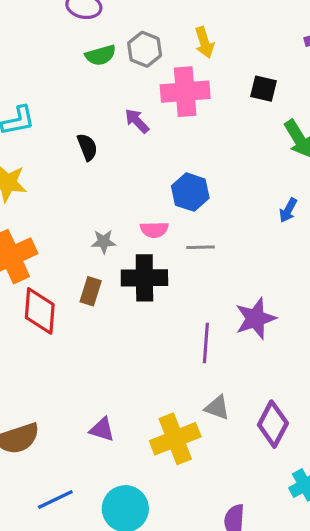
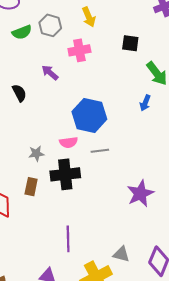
pink cross: (185, 92) -> (79, 50), size x0.7
blue hexagon: (190, 192) -> (89, 115), size x1.4
blue arrow: (288, 210) -> (145, 103), moved
purple line: (206, 343) -> (68, 239), moved

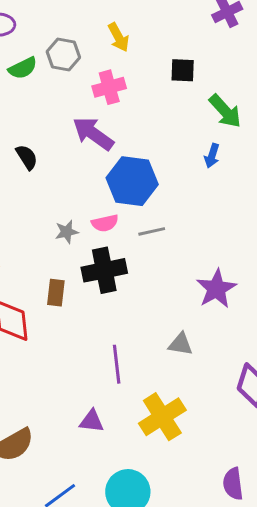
purple arrow: (50, 73) -> (93, 134), moved, size x1.6
gray star: (36, 154) -> (67, 232), moved
gray triangle: (121, 254) -> (181, 344), moved

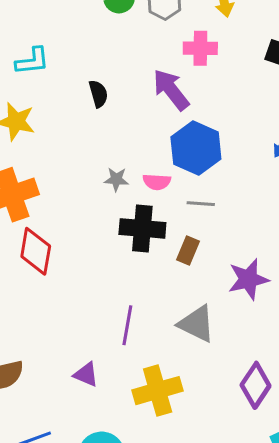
brown rectangle: (56, 293) -> (188, 250), moved
gray triangle: (181, 344) -> (197, 324), size x1.5

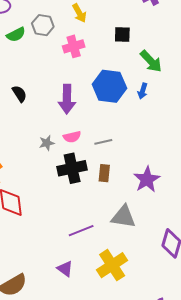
purple arrow: (171, 90) -> (67, 99), moved, turned -124
blue hexagon: (196, 148) -> (109, 86), moved
purple line: (127, 325) -> (81, 231), turned 75
purple triangle: (86, 374) -> (65, 269), turned 30

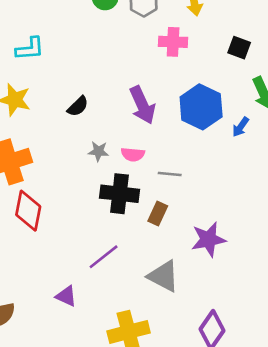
black semicircle: (19, 94) -> (78, 106), moved, turned 60
purple arrow: (67, 99) -> (142, 105), turned -44
purple line: (81, 231) -> (104, 257), moved, turned -35
purple triangle: (65, 269) -> (66, 296), moved, turned -30

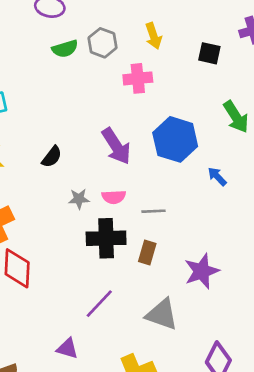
black square: (239, 48) -> (209, 53), moved
blue arrow: (241, 127) -> (217, 177), moved, turned 108

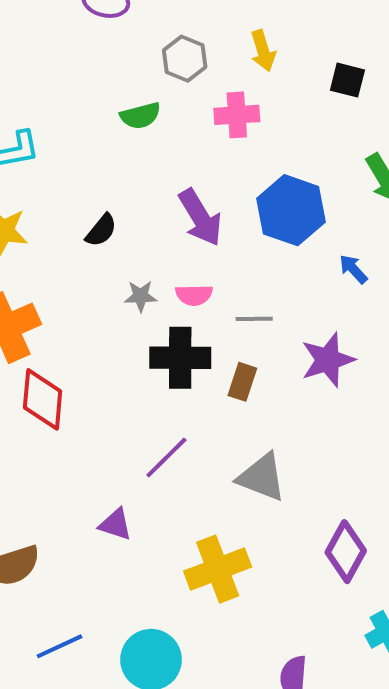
green semicircle: (65, 49) -> (140, 116), moved
purple star: (202, 271) -> (328, 360), moved

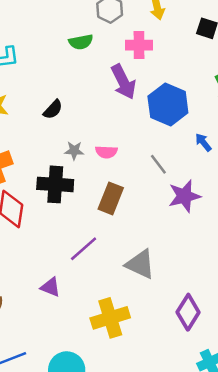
purple arrow: (200, 217) -> (123, 82), moved
gray line: (254, 319) -> (158, 164), moved, turned 50
black cross: (180, 358) -> (55, 184), moved
brown rectangle: (242, 382) -> (111, 198), moved, size x1.4

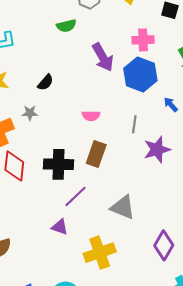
pink cross: (139, 45) -> (143, 40), moved
gray star: (74, 151) -> (30, 113), moved
gray line: (158, 164) -> (134, 124), turned 48
black cross: (55, 184) -> (59, 164), moved
purple triangle: (50, 287) -> (60, 227), moved

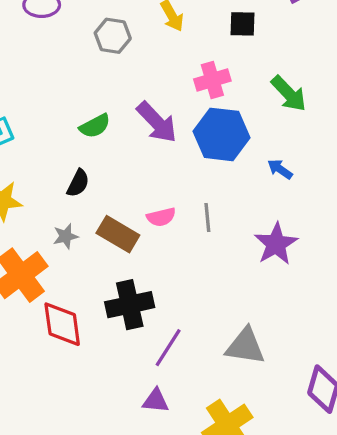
green semicircle: (66, 26) -> (95, 126), moved
gray line: (134, 124) -> (207, 218), moved
brown rectangle: (96, 154) -> (118, 234), moved, turned -65

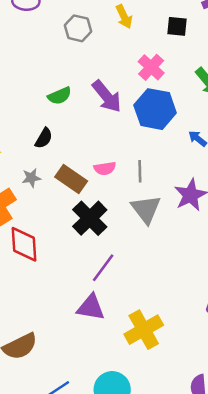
pink cross: (212, 80) -> (151, 67), turned -35
black cross: (130, 305) -> (90, 218), moved, turned -36
gray triangle: (245, 346) -> (146, 209), moved, turned 40
purple triangle: (156, 401) -> (91, 307), size x1.4

